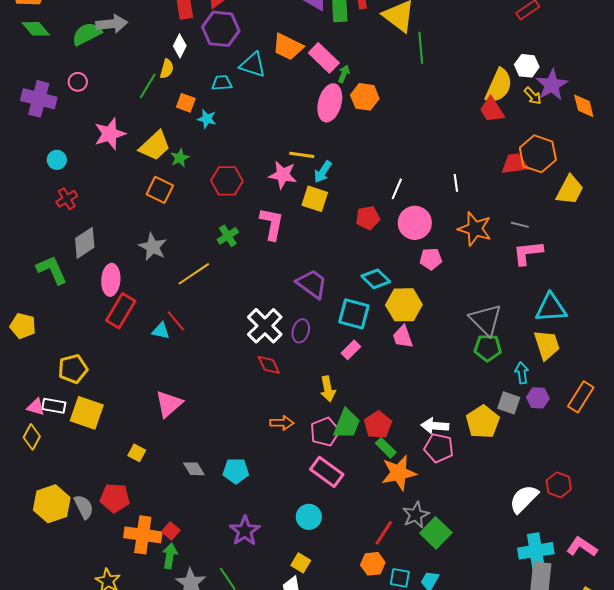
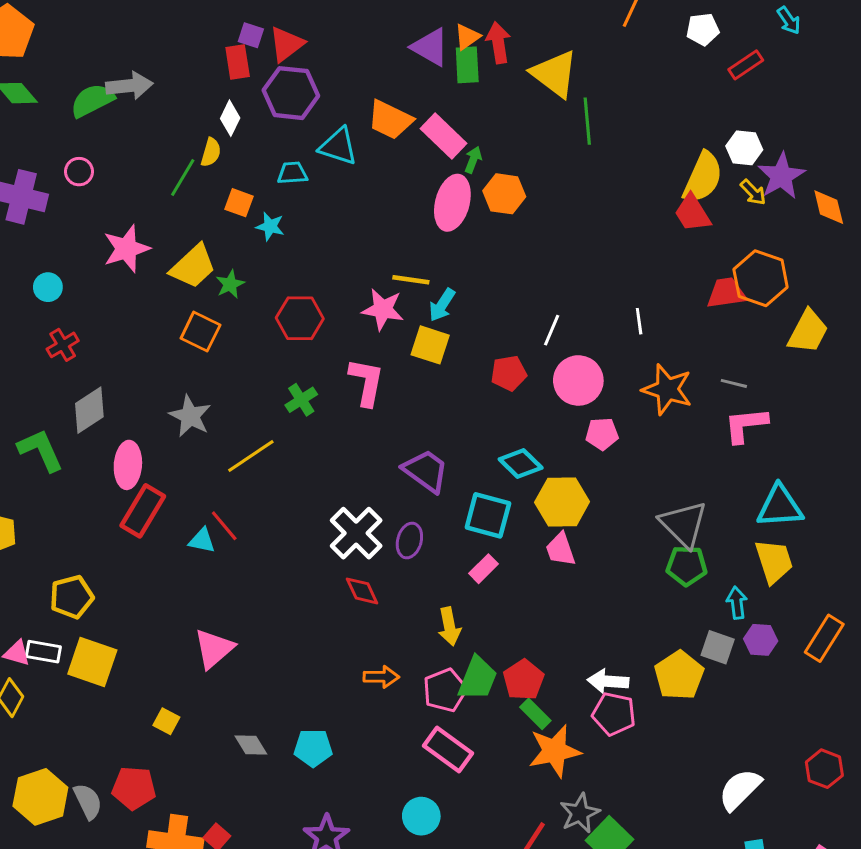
red hexagon: (559, 485) -> (824, 769), moved

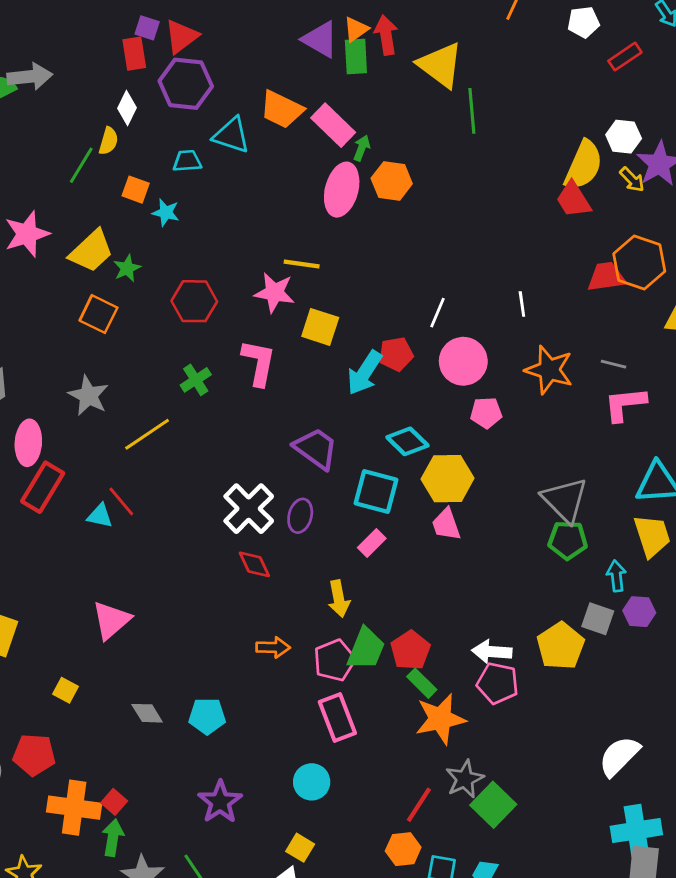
cyan arrow: (442, 305) -> (365, 373), moved, size x1.4
pink rectangle: (448, 749) -> (337, 718), turned 33

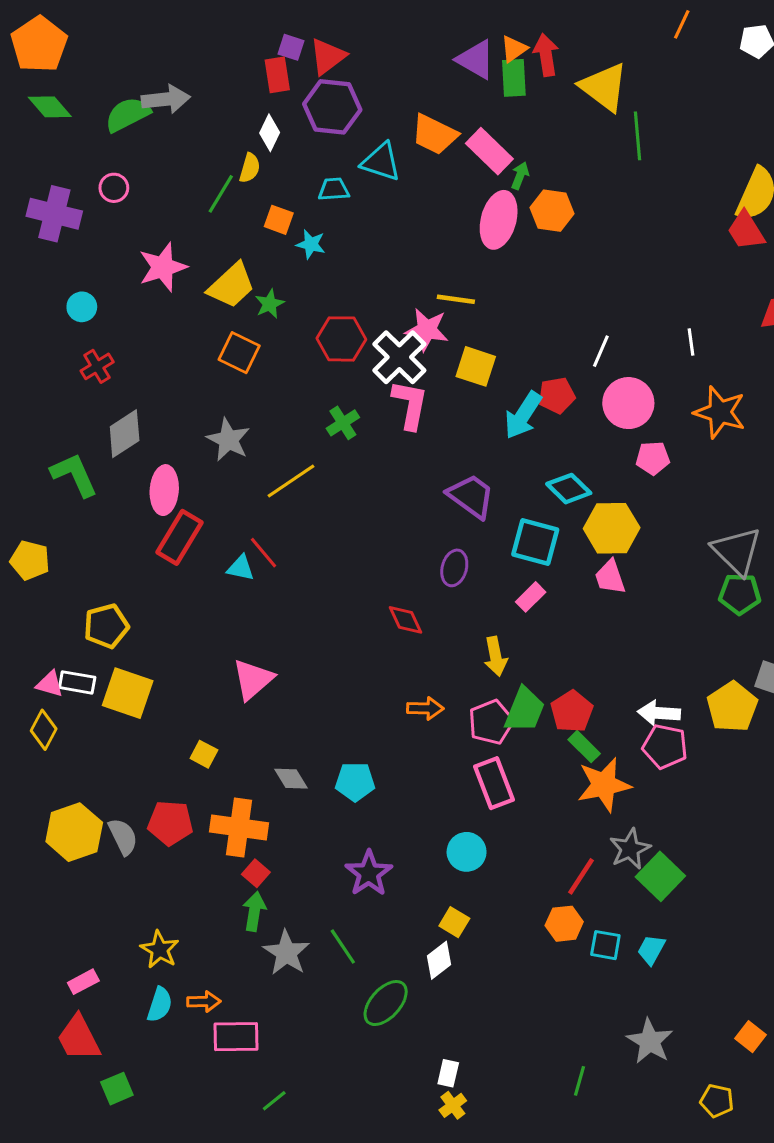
white cross: (249, 509) -> (399, 357), moved
orange cross: (74, 808) -> (239, 827), moved

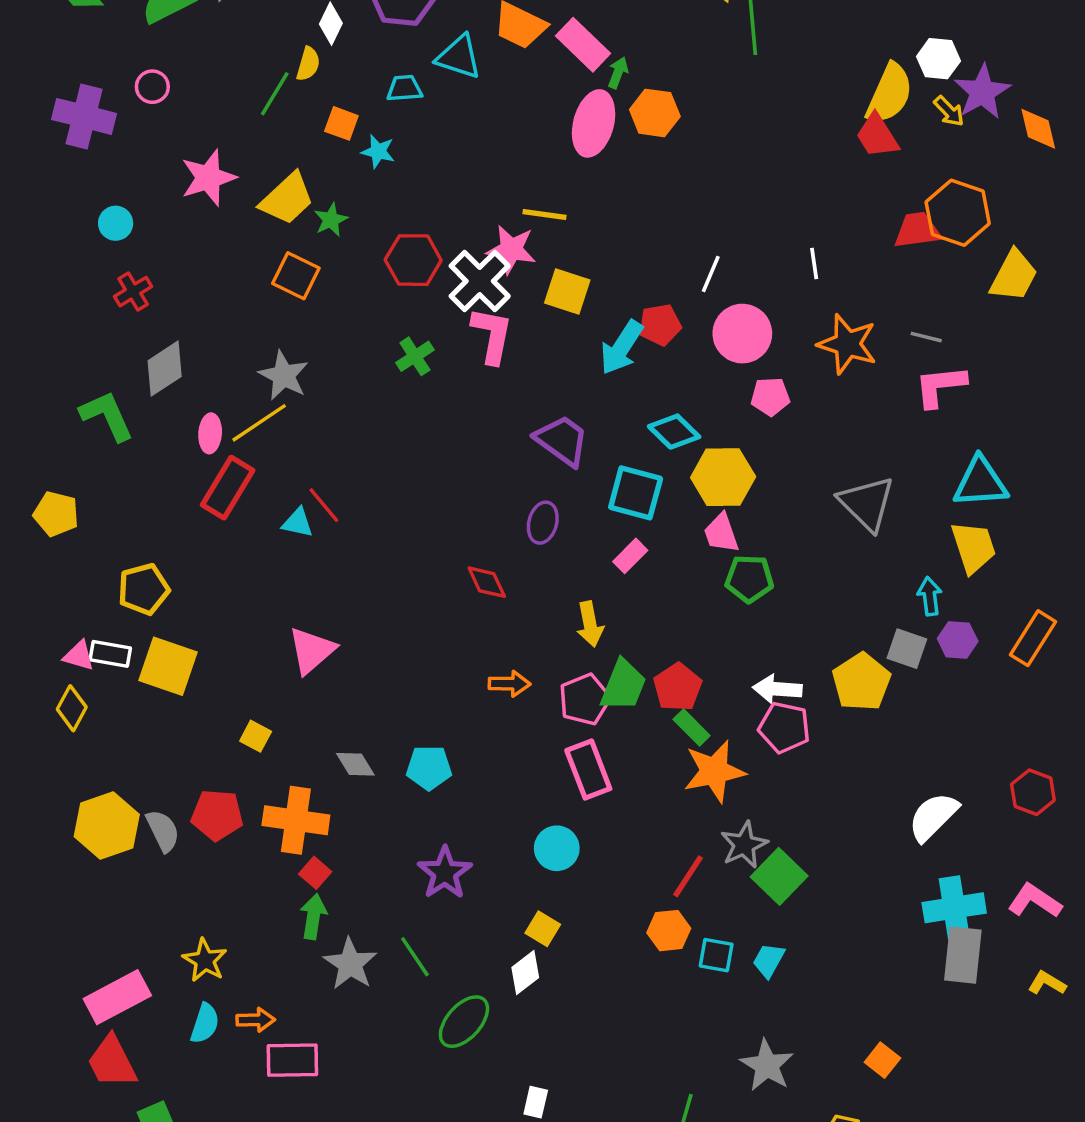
yellow line: (291, 481) -> (259, 423), moved
pink ellipse: (164, 490) -> (210, 433), size x0.7
green pentagon: (740, 594) -> (749, 579), moved
pink rectangle: (83, 982) -> (117, 997), size x1.8

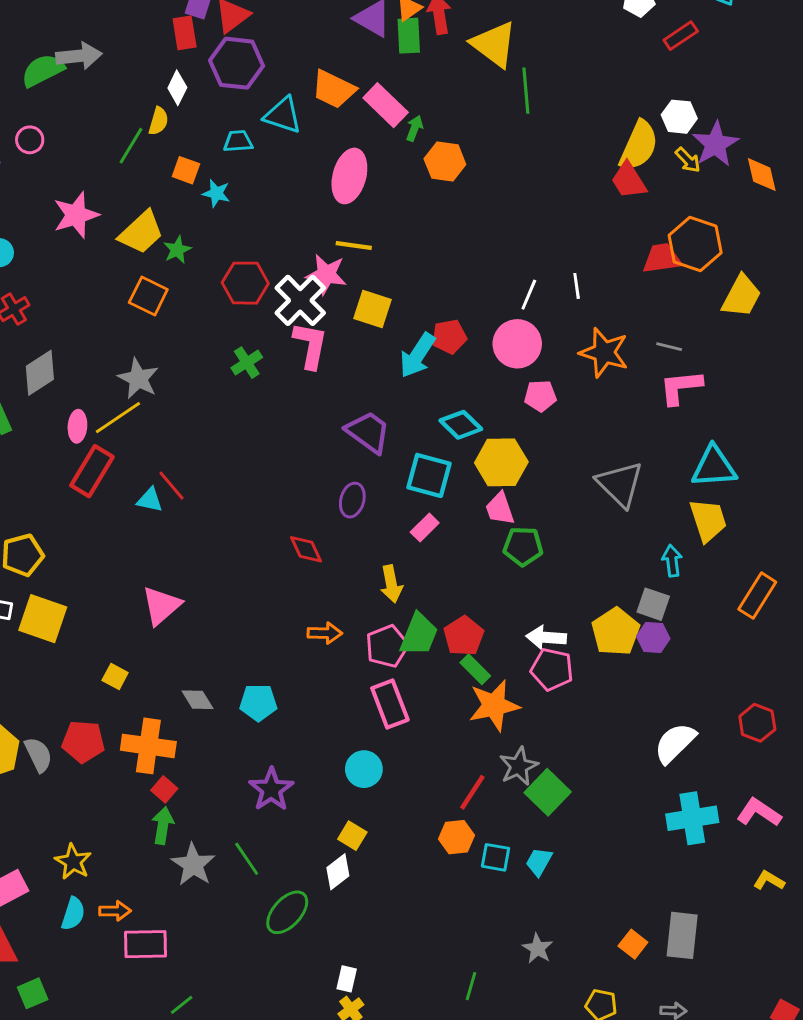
pink ellipse: (594, 123) -> (349, 176), moved
white line: (711, 274) -> (529, 295), moved
purple hexagon: (958, 640) -> (653, 637), moved
gray rectangle: (963, 955) -> (682, 935), moved
gray star: (767, 1065) -> (537, 948), size x0.7

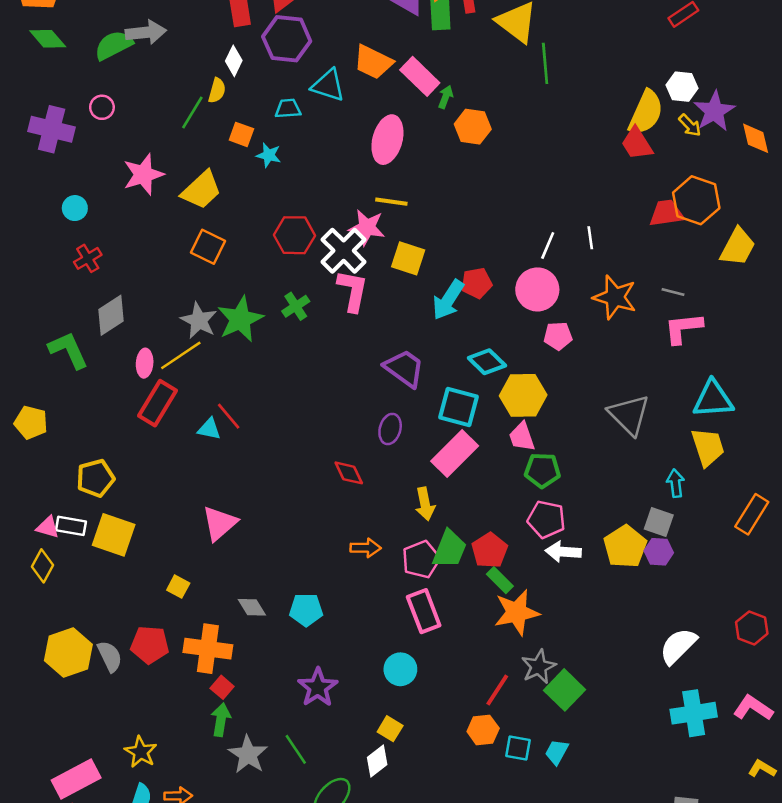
green star: (177, 250) -> (240, 319), moved, size x1.8
pink rectangle: (425, 528) -> (455, 454), size x1.8
pink pentagon: (552, 669) -> (546, 519), moved

